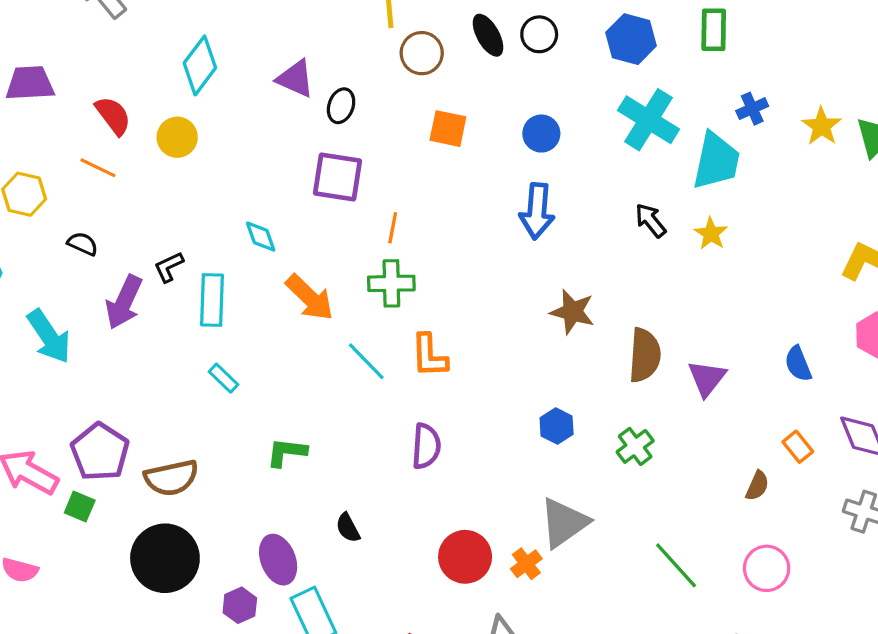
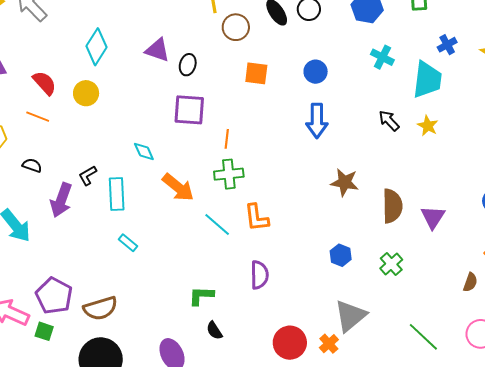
cyan cross: (649, 120) -> (382, 57), size x0.6
green L-shape: (287, 452) -> (201, 296), moved

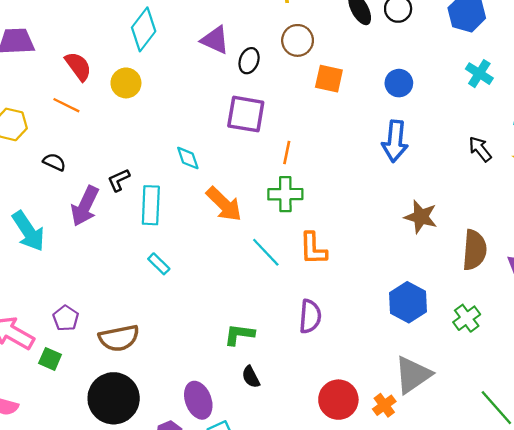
brown circle: (236, 27) -> (298, 40), moved
blue hexagon: (341, 255) -> (408, 302), size x1.5
purple pentagon: (54, 296) -> (66, 318), size x0.6

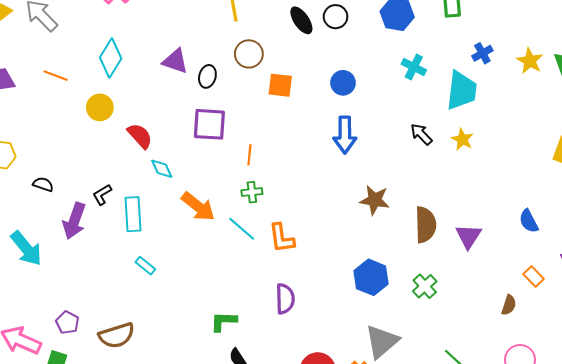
red semicircle: (78, 66) -> (140, 136), moved
orange line: (66, 105) -> (56, 76), moved
green cross: (285, 194) -> (252, 192), size x0.7
cyan line: (266, 252) -> (242, 229), moved

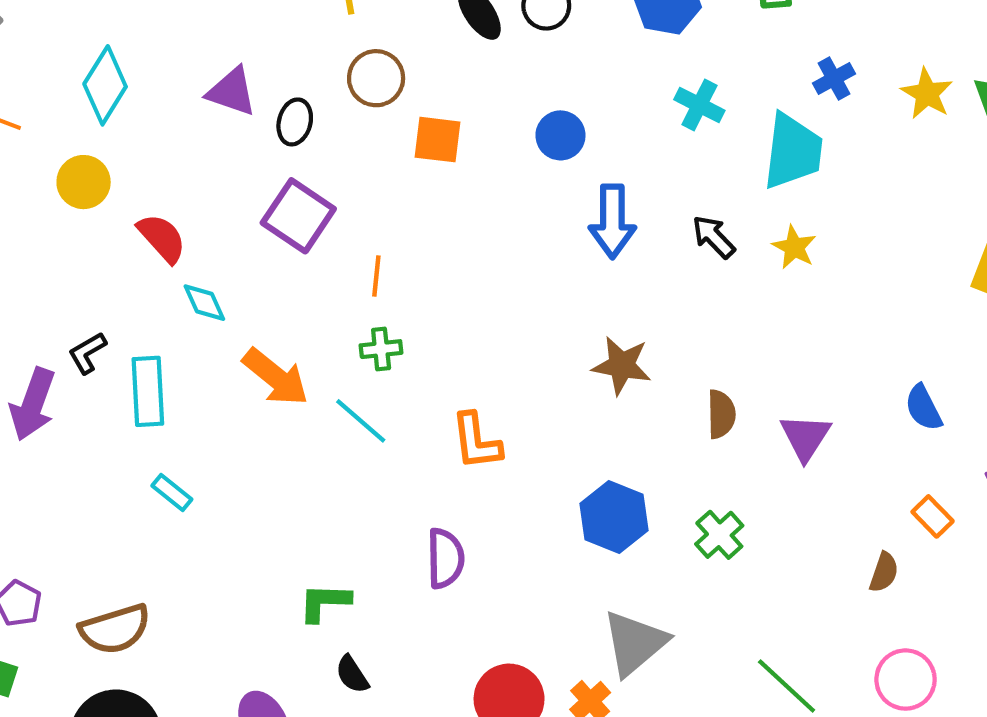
purple square: (209, 124) -> (298, 216), turned 30
blue arrow: (345, 135) -> (612, 221), moved
brown semicircle: (426, 225) -> (721, 414), size x0.7
orange L-shape: (282, 238) -> (476, 441), moved

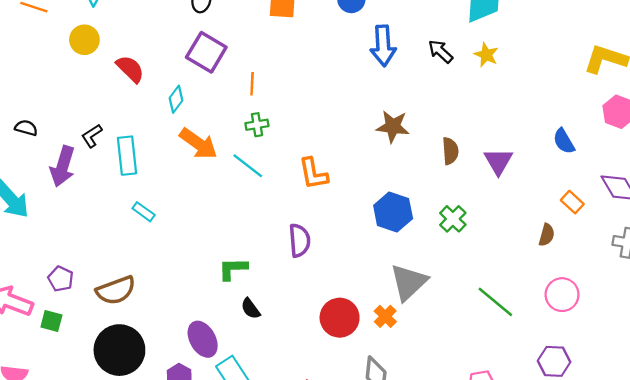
cyan diamond: (204, 303) -> (176, 99), moved, turned 64

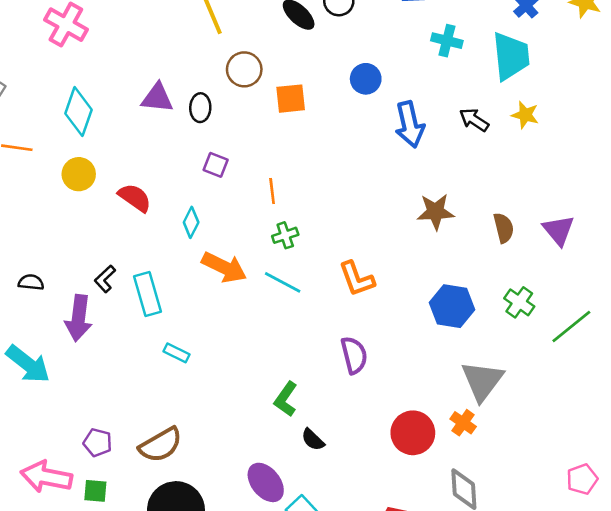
purple square: (206, 52) -> (216, 165), size x0.6
green L-shape: (233, 269) -> (286, 399), turned -44
green line: (495, 302) -> (571, 327), moved, turned -69

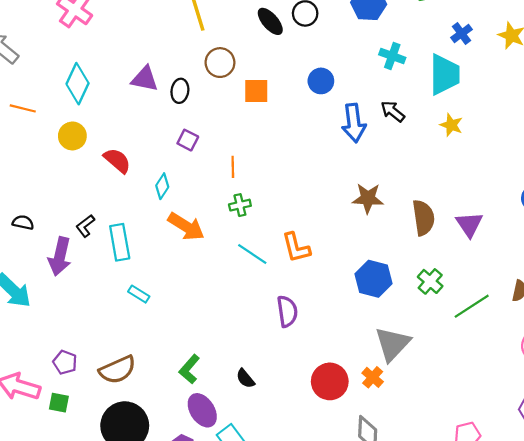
black arrow: (474, 120) -> (393, 111), moved
brown semicircle: (504, 228) -> (423, 218), size x1.4
cyan line: (283, 282) -> (252, 254), moved
green L-shape: (286, 399) -> (189, 369), moved

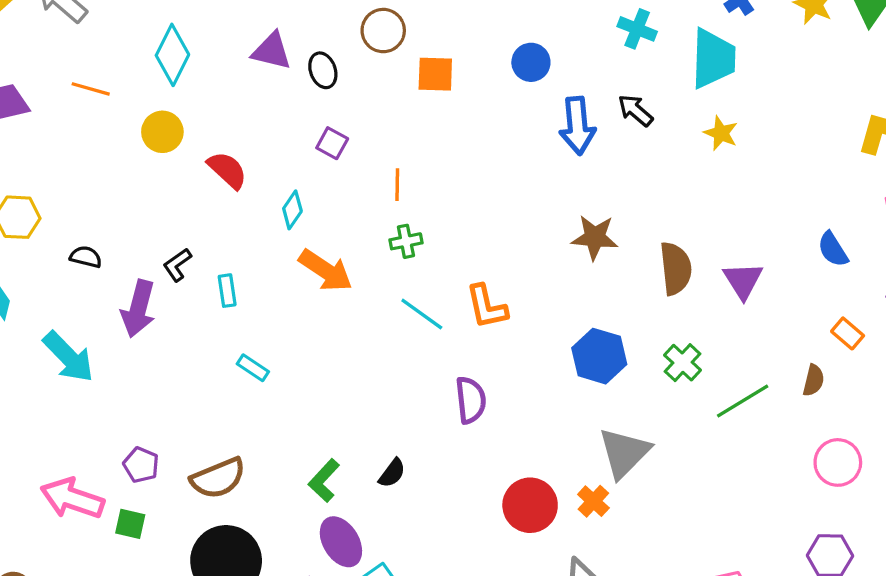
black ellipse: (180, 91) -> (323, 70), turned -30
cyan rectangle: (120, 242) -> (227, 291), size x0.6
black semicircle: (245, 378) -> (392, 473), moved, turned -105

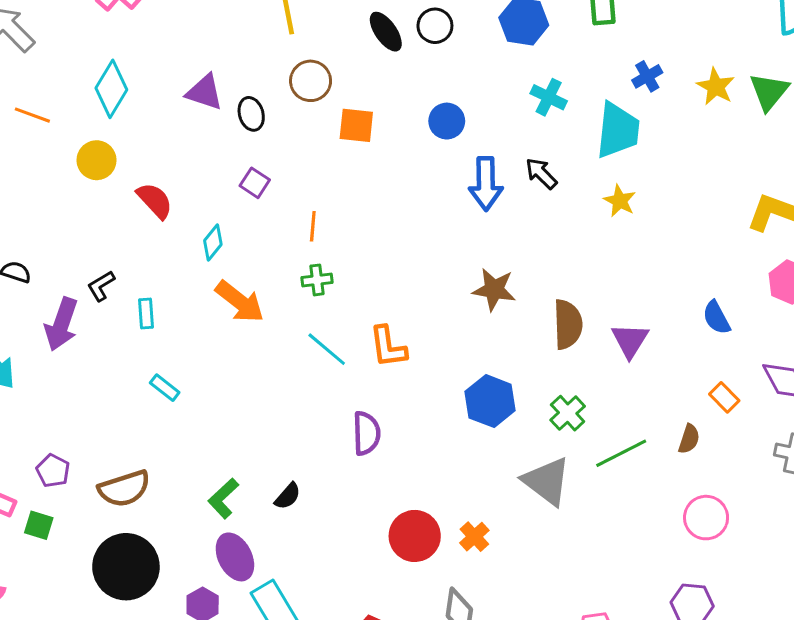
gray triangle: (624, 453) -> (547, 481), moved, turned -42

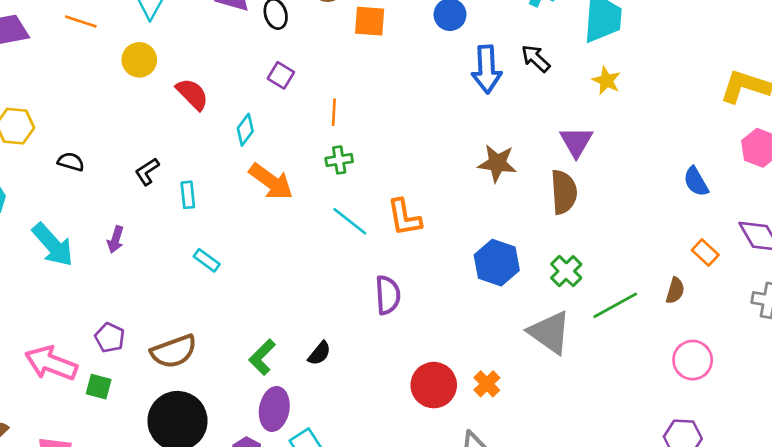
purple arrow: (61, 324) -> (115, 240), moved, size x0.6
purple triangle: (630, 340) -> (576, 142), moved
purple ellipse: (235, 557) -> (274, 409), turned 39

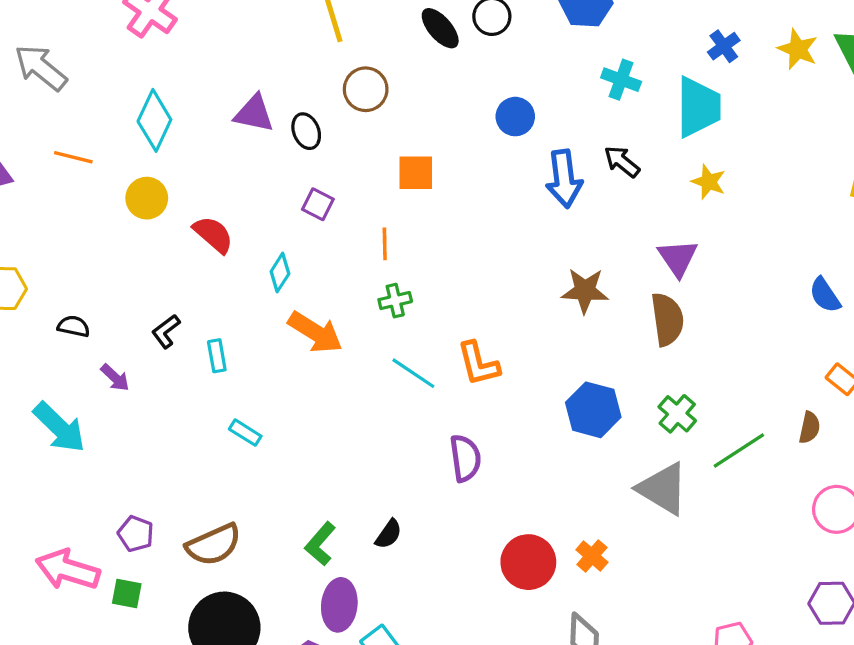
orange square: (370, 21) -> (416, 173), moved
purple arrow: (115, 240) -> (115, 378), moved, turned -60

